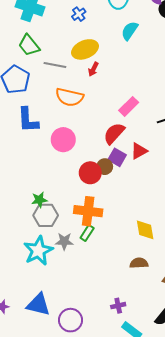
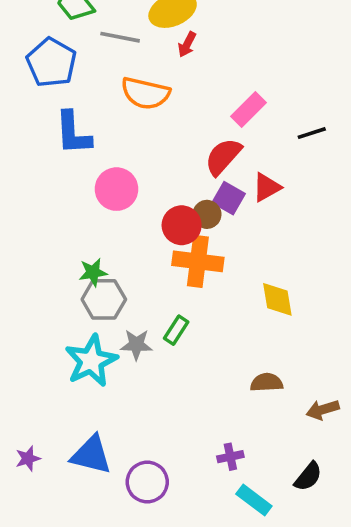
pink circle: (63, 140) -> (116, 189), moved
orange cross: (88, 211) -> (198, 261), moved
yellow diamond: (145, 230) -> (277, 299), moved

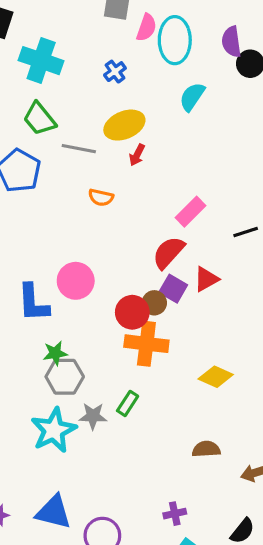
orange semicircle: (145, 93) -> (101, 197), size x0.6
blue L-shape: (73, 133) -> (33, 303), moved
yellow diamond: (277, 299) -> (216, 377), turned -56

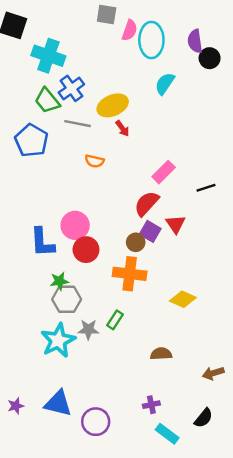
blue cross: (115, 72) -> (71, 88), moved, size x1.5
red arrow: (137, 155) -> (122, 128), turned -63
red triangle: (206, 279) -> (176, 224), turned -35
red circle: (132, 312) -> (86, 250), moved
brown semicircle: (206, 449) -> (161, 354), moved

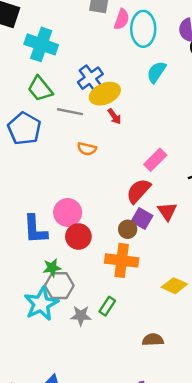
blue cross: (71, 88) -> (90, 78), moved
cyan star: (58, 340) -> (41, 304), moved

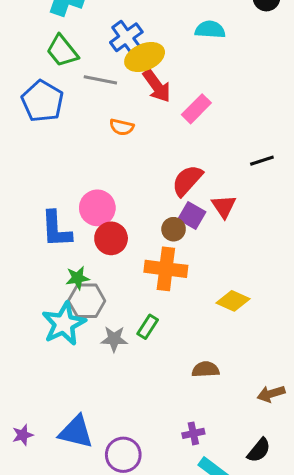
cyan semicircle: (156, 72) -> (210, 30), turned 60
red arrow: (114, 116) -> (157, 86), size x1.6
pink rectangle: (155, 160) -> (196, 109), moved

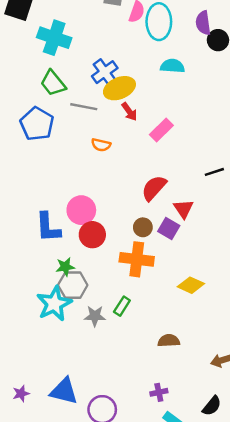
red arrow: (157, 86) -> (129, 112), size x0.7
purple square: (192, 215) -> (169, 229), moved

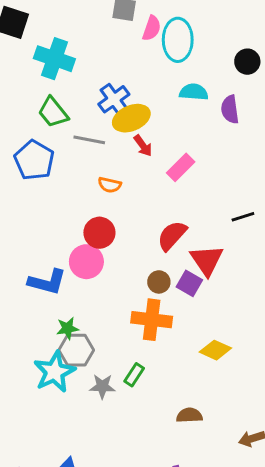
purple semicircle: (203, 23) -> (230, 109), moved
red triangle: (183, 209) -> (207, 260), size x1.4
blue L-shape: (48, 227) -> (47, 282), turned -72
red circle: (92, 235) -> (99, 233), moved

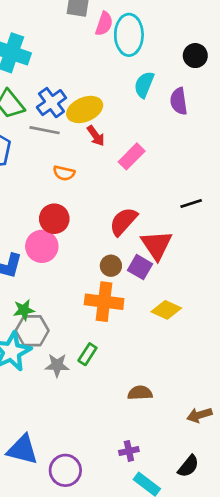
cyan semicircle: (194, 92) -> (144, 85), turned -72
blue cross: (114, 99) -> (51, 103), moved
yellow diamond: (215, 350) -> (166, 310), moved

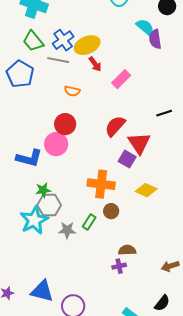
cyan semicircle: (144, 85) -> (145, 27), moved, turned 108
brown circle: (111, 266) -> (111, 211), moved
purple cross: (129, 451) -> (119, 266), moved

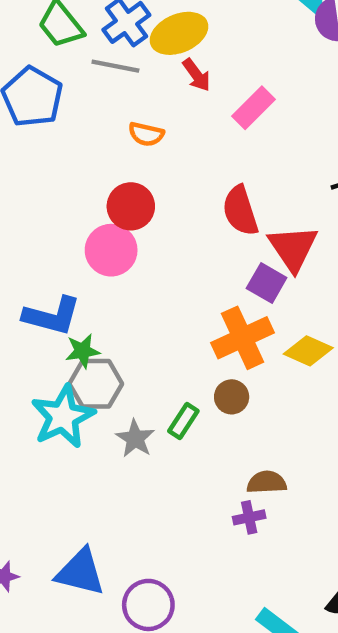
red semicircle: (115, 126) -> (240, 211), turned -60
blue L-shape: (29, 158) -> (52, 316), moved
orange cross: (101, 184) -> (242, 338), moved, turned -32
gray star: (67, 230) -> (135, 439), turned 30

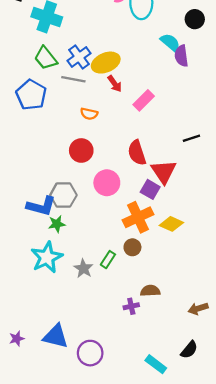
pink circle: (111, 250) -> (107, 183), moved
gray hexagon: (96, 384) -> (63, 195), moved
purple cross: (249, 517) -> (131, 306), moved

